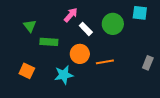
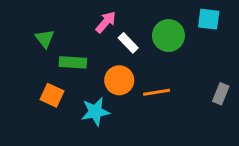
orange square: (27, 71) -> (52, 95), moved

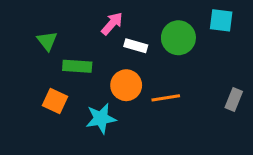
white rectangle: (128, 43) -> (136, 46), turned -30

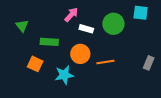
green triangle: (47, 41) -> (22, 26), moved

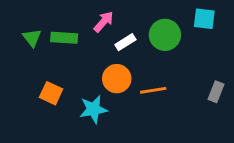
white rectangle: (86, 29) -> (125, 42), turned -48
green rectangle: (49, 42) -> (64, 38), moved

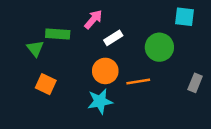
green circle: (165, 35) -> (159, 47), moved
green triangle: (32, 38) -> (35, 48), moved
cyan star: (93, 109) -> (100, 101), moved

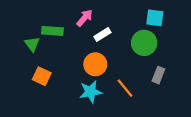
cyan square: (185, 17) -> (155, 18), moved
orange line: (138, 82) -> (125, 88), moved, turned 60
gray rectangle: (195, 83) -> (158, 75), moved

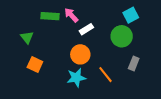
pink arrow: (85, 18) -> (71, 15), turned -84
cyan square: (155, 18) -> (131, 15), turned -35
green rectangle: (52, 31) -> (50, 16), moved

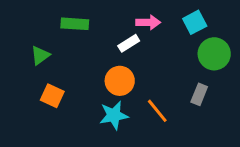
pink arrow: (71, 15) -> (148, 22), moved, turned 133
green circle: (122, 36) -> (214, 54), moved
green triangle: (27, 37) -> (40, 55), turned 32

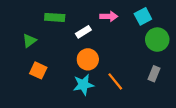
white rectangle: (129, 43) -> (83, 32), moved
gray rectangle: (199, 94) -> (154, 74), moved

